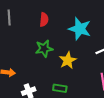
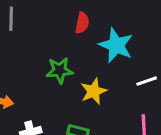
red semicircle: (44, 20) -> (82, 23), moved

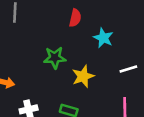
cyan star: (116, 45) -> (103, 38), size x0.7

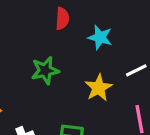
yellow star: (83, 76) -> (99, 88), moved

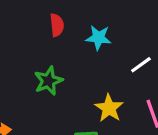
yellow star: (99, 88) -> (109, 108), moved

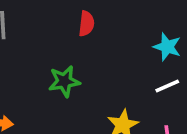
cyan star: (98, 38) -> (167, 47), moved

